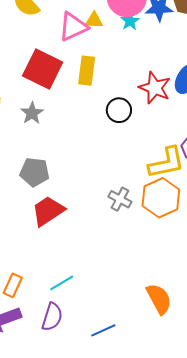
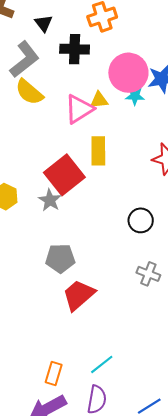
cyan star: (130, 21) -> (135, 96), turned -30
red square: (43, 69) -> (64, 175), moved, turned 33
black circle: (119, 110) -> (141, 220), moved

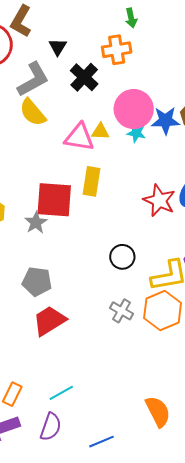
black cross: (75, 49) -> (84, 77), turned 32
pink triangle: (79, 109) -> (79, 137), turned 32
red square: (64, 175) -> (54, 200), turned 33

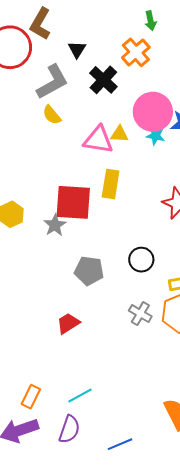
orange cross: (117, 50) -> (136, 52), turned -32
yellow semicircle: (33, 112) -> (52, 115), size x0.7
gray pentagon: (37, 282) -> (89, 271), moved
red trapezoid: (49, 321) -> (68, 323), size x0.7

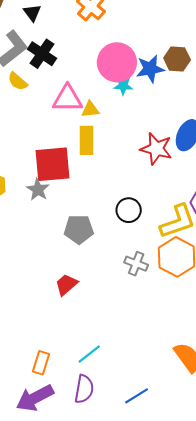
black cross: (103, 80) -> (42, 54), moved
yellow triangle: (119, 134) -> (90, 110), moved

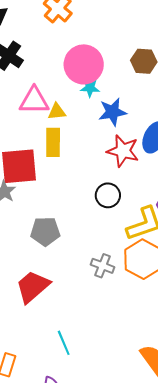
blue star: (150, 69) -> (112, 112), moved
black circle: (129, 210) -> (108, 195), moved
red trapezoid: (66, 285) -> (33, 287), size x1.5
cyan line: (89, 354) -> (64, 343), moved, turned -75

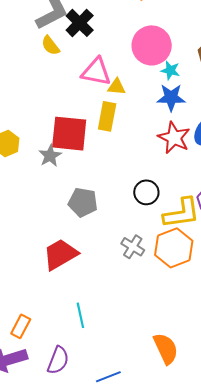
cyan star: (90, 88) -> (170, 70), moved
black circle: (108, 195) -> (146, 192), moved

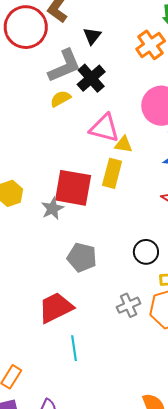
yellow semicircle: (50, 46) -> (61, 99), turned 95
gray cross: (133, 247) -> (129, 305), turned 30
cyan line: (80, 315) -> (74, 348), moved

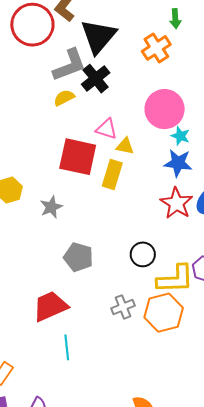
black triangle: (92, 36) -> (98, 36), size x2.0
pink triangle: (104, 128) -> (107, 129), size x0.7
red square: (73, 188) -> (78, 157), moved

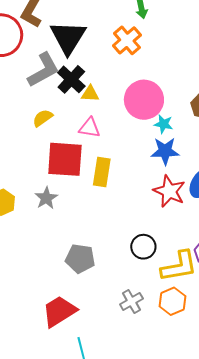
yellow semicircle: (64, 98) -> (43, 118), moved
yellow triangle: (125, 146) -> (90, 94), moved
gray star: (51, 207) -> (46, 198), moved
orange hexagon: (164, 313) -> (172, 301), size x0.7

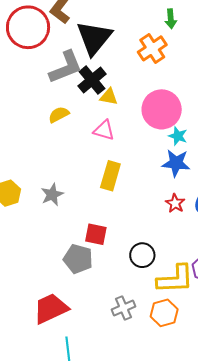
red square: (65, 159) -> (96, 234), moved, size x0.6
red star: (169, 191) -> (175, 203), size x0.6

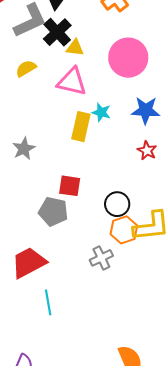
pink triangle: (104, 130) -> (72, 82), size x1.4
cyan star: (178, 136) -> (101, 112), moved
orange hexagon: (164, 313) -> (124, 230), moved

